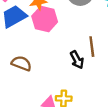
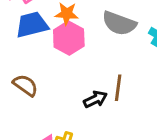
black arrow: (77, 60) -> (95, 99), turned -102

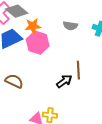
gray semicircle: (119, 23) -> (70, 26), size x0.6

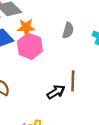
gray semicircle: (70, 26) -> (68, 30), turned -88

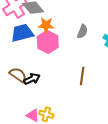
black arrow: (56, 92) -> (32, 79), moved

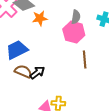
blue trapezoid: (22, 33) -> (17, 50), moved
pink hexagon: (48, 42) -> (74, 32), moved

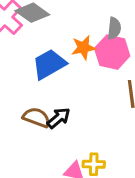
orange star: (40, 18) -> (83, 48), moved
blue trapezoid: (17, 50) -> (49, 64), moved

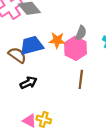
brown semicircle: (36, 117) -> (17, 55), moved

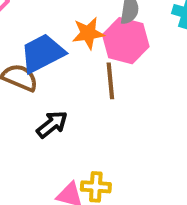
brown line: (81, 79) -> (110, 81), moved

